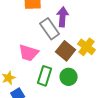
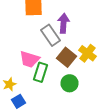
green rectangle: (45, 76) -> (40, 72), moved

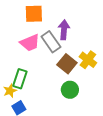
pink trapezoid: (30, 59) -> (30, 43), moved, turned -40
green rectangle: (40, 72) -> (20, 79), moved

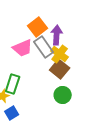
orange square: (34, 14) -> (38, 27), moved, turned -36
yellow cross: (88, 60) -> (60, 54), moved

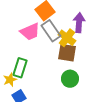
purple arrow: (57, 35) -> (79, 23), moved
brown square: (60, 69) -> (67, 53), turned -30

